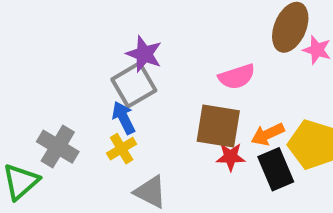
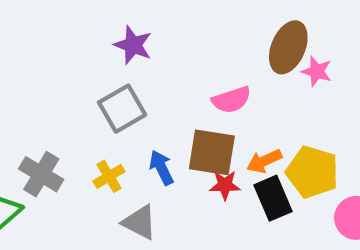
purple star: (144, 54) -> (133, 45), moved
blue arrow: (124, 118) -> (161, 168), moved

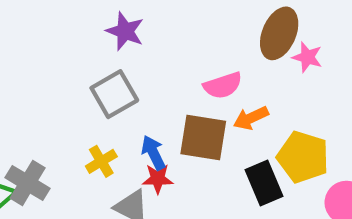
orange arrow: (264, 161) -> (251, 118), moved
gray cross: (41, 174) -> (28, 183), moved
red star: (225, 185) -> (158, 179), moved

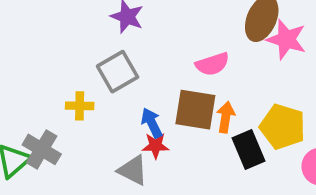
pink star: (307, 57) -> (286, 39), size x1.5
orange arrow: (251, 118) -> (226, 117), moved, turned 124
yellow cross: (101, 161) -> (80, 106), moved, turned 32

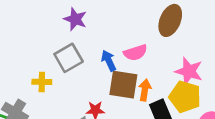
pink star: (286, 39) -> (189, 71), moved
blue arrow: (152, 123) -> (109, 61), moved

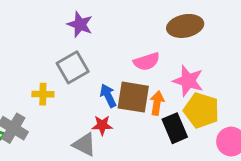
brown ellipse: (170, 20) -> (185, 26), turned 56
blue arrow: (109, 61) -> (108, 96), moved
pink star: (189, 71) -> (188, 81), moved

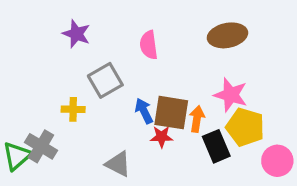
purple star: (80, 24) -> (76, 34), moved
pink semicircle: (147, 62) -> (149, 45), moved, turned 100
red star: (102, 125) -> (162, 137), moved

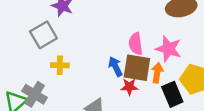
pink semicircle: (149, 45) -> (136, 44), moved
gray square: (105, 80) -> (43, 35), moved
pink star: (231, 95) -> (169, 49), moved

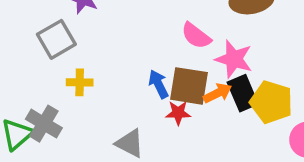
pink semicircle: (136, 44) -> (196, 36), moved, turned -45
orange arrow: (157, 73) -> (218, 93), turned 54
black rectangle: (172, 94) -> (243, 93), moved

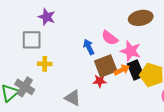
gray square: (56, 39) -> (32, 40), turned 30
blue arrow: (158, 84) -> (89, 47), moved
brown square: (189, 86) -> (106, 66), turned -30

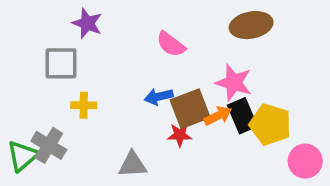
pink semicircle: (110, 38) -> (171, 44), moved
blue arrow: (89, 47) -> (159, 97), moved, turned -77
gray triangle: (73, 98) -> (133, 165), turned -30

